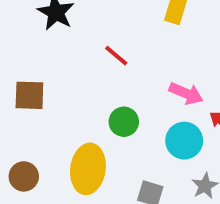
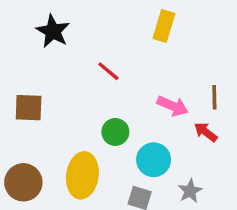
cyan circle: (184, 141) -> (154, 160), moved
brown circle: (24, 176) -> (23, 182), size x1.4

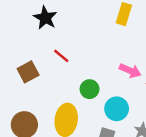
red line: (108, 71) -> (61, 56), moved
brown square: (29, 108) -> (28, 72), turned -30

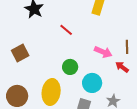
red line: (61, 56) -> (66, 30), moved

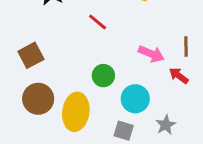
brown circle: (17, 96) -> (38, 99), moved

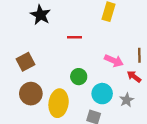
red line: (98, 22) -> (74, 37), turned -40
gray star: (166, 125) -> (127, 100), moved

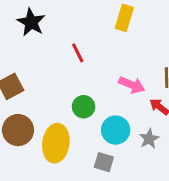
red line: (74, 37) -> (78, 53), turned 64

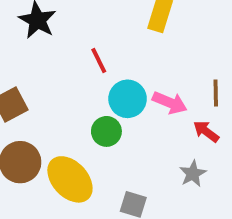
cyan circle: (116, 130) -> (128, 99), moved
yellow ellipse: (56, 143) -> (70, 179), turned -51

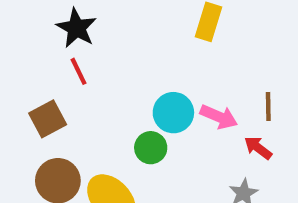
red line: (99, 60) -> (79, 71), moved

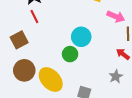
pink arrow: (219, 117) -> (116, 16), moved

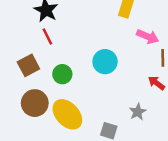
green circle: (70, 54) -> (62, 74), moved
gray star: (116, 76) -> (138, 112), moved

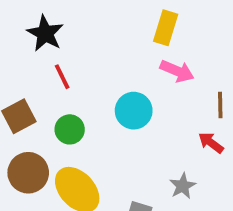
red line: (47, 37) -> (62, 77), moved
pink arrow: (148, 37) -> (177, 71), moved

